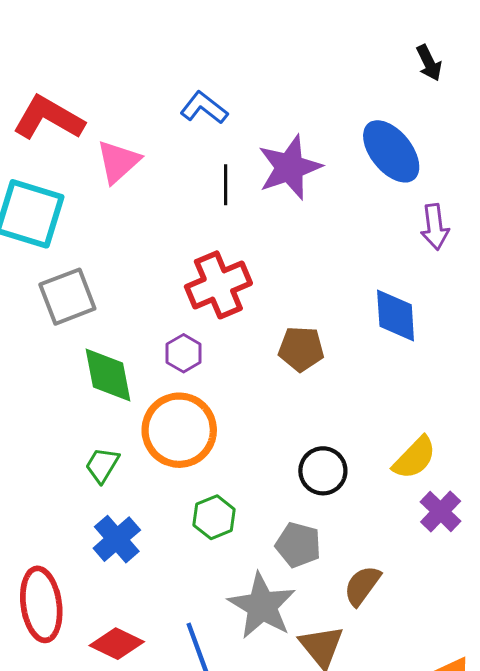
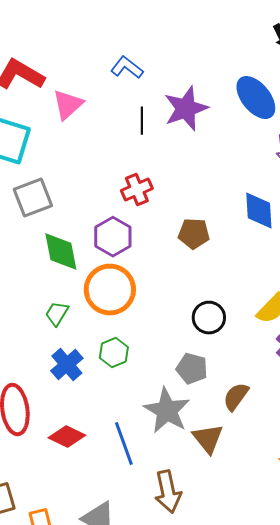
red cross: (218, 285) -> (137, 190), size x0.7
purple hexagon: (184, 353) -> (113, 237), size x1.5
green hexagon: (214, 517) -> (114, 353), moved

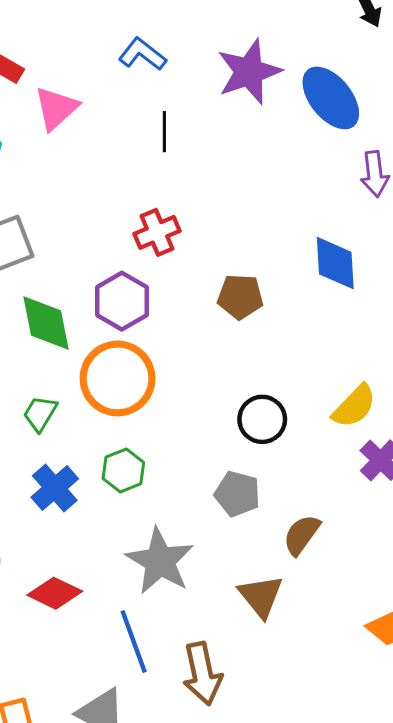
purple star: (186, 109) -> (249, 72), moved
gray star: (167, 411) -> (160, 561), moved
blue line: (124, 444) -> (134, 641), moved

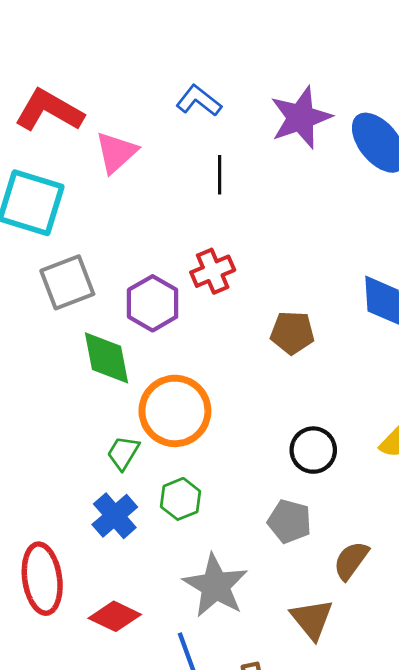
purple hexagon: (122, 301) -> (153, 303), moved
green trapezoid: (40, 414) -> (123, 453), moved

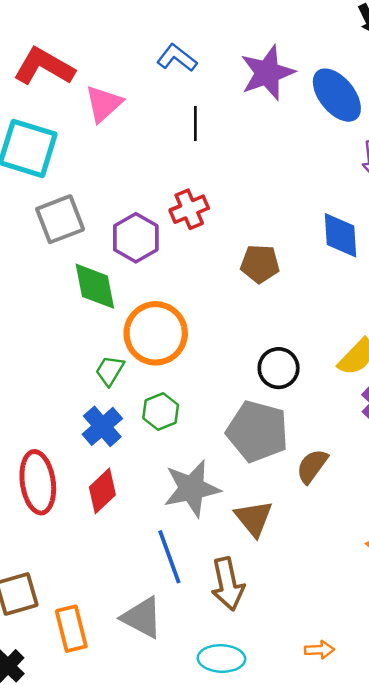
gray pentagon: (290, 521) -> (257, 431), size x1.6
gray star: (215, 586) -> (192, 488), turned 30
red diamond: (115, 616) -> (102, 491), moved, turned -69
brown triangle: (312, 619) -> (254, 518), moved

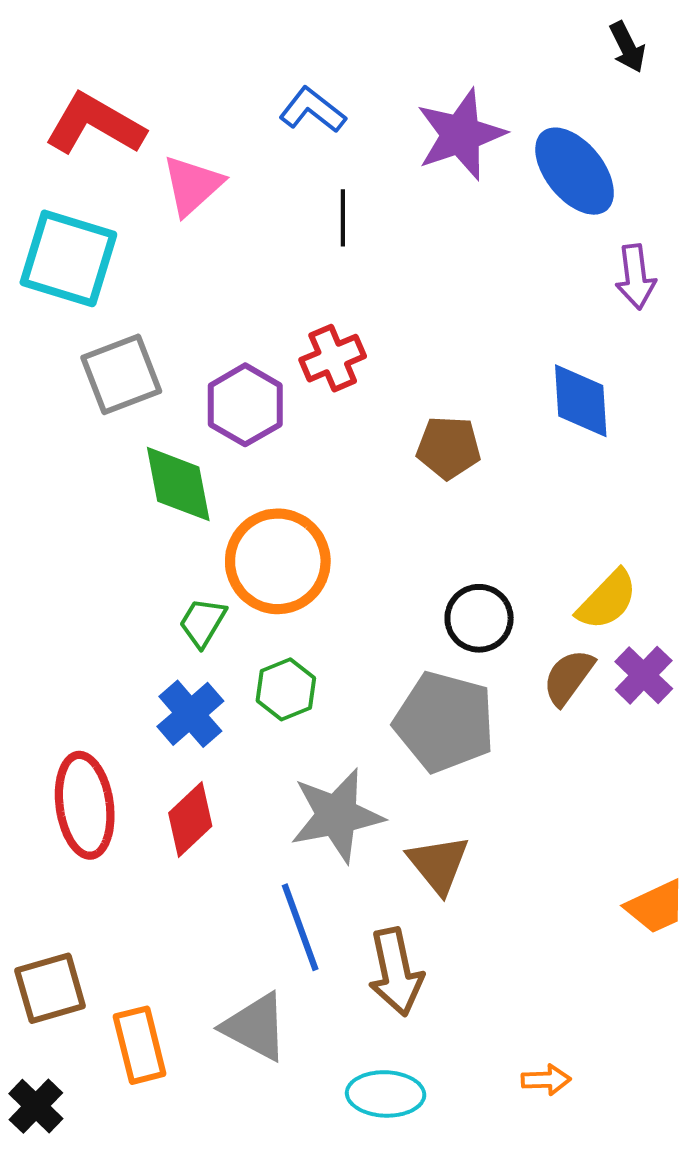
brown semicircle: (312, 466) -> (568, 677), moved

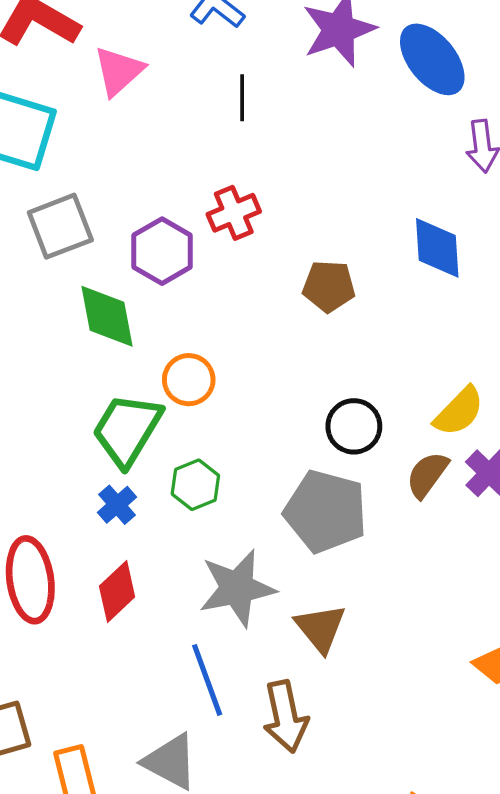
orange circle: (278, 561) -> (189, 380), size x0.6
green trapezoid: (203, 622) -> (127, 430), size x1.8
blue cross: (190, 714) -> (117, 505), size x0.7

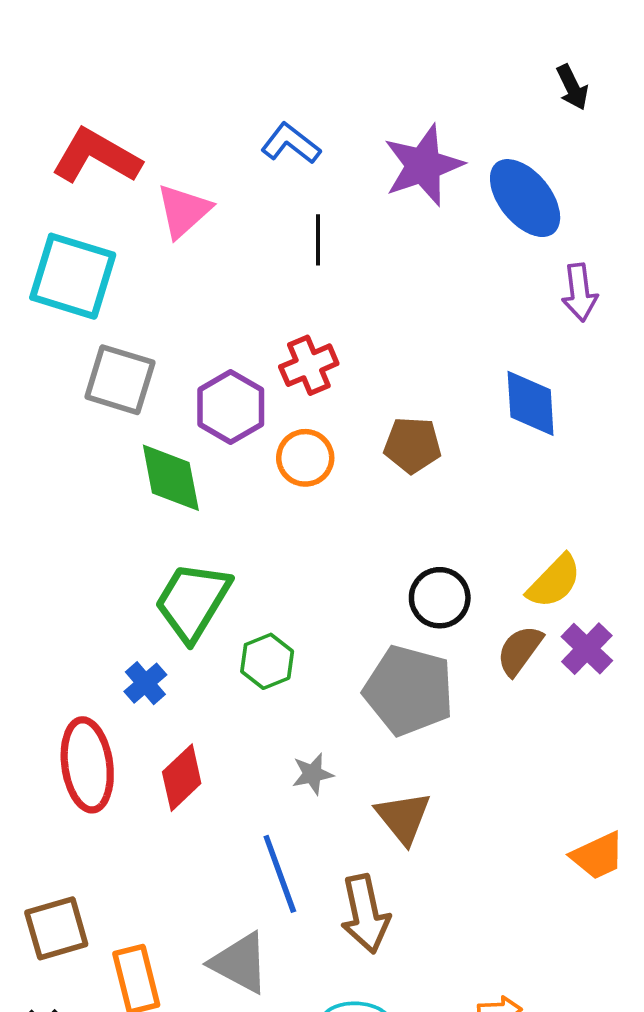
gray square: (60, 226) -> (120, 380), turned 38
orange circle: (189, 380) -> (305, 458), moved
blue cross: (117, 505) -> (145, 683), moved
gray star: (237, 588) -> (312, 774), size x0.5

